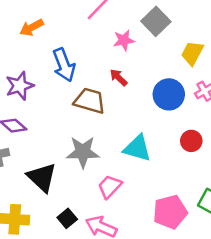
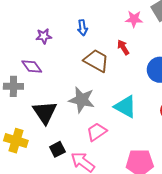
blue arrow: (64, 65) -> (82, 28), size x0.6
purple star: (20, 86) -> (44, 36), size x0.7

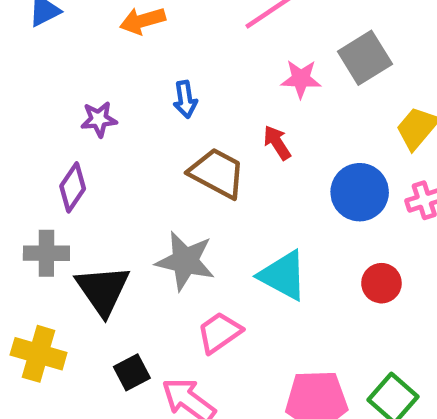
purple diamond: (32, 66) -> (73, 187), turned 70
gray cross: (13, 86) -> (46, 253), moved

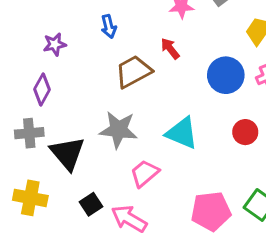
brown trapezoid: (217, 173) -> (133, 72), turned -51

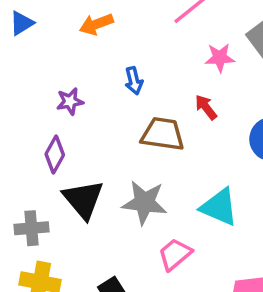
brown trapezoid: (133, 72) -> (163, 134), turned 36
gray cross: (29, 133) -> (32, 228), moved
black triangle: (67, 153) -> (83, 199), moved

